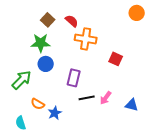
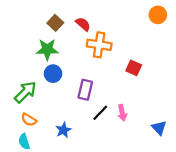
black line: (87, 98) -> (100, 113), turned -35
pink arrow: (106, 98) -> (122, 113), turned -48
orange semicircle: (38, 104) -> (29, 120), moved
blue triangle: (132, 105) -> (159, 128), moved, turned 32

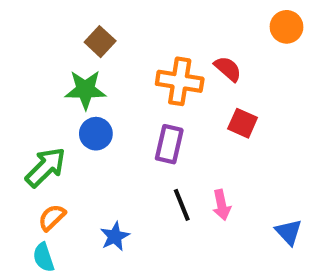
red semicircle: (83, 24) -> (228, 69), moved
purple rectangle: (85, 90) -> (169, 144), moved
black line: (100, 113) -> (182, 205), turned -66
orange semicircle: (29, 120) -> (52, 217), turned 105

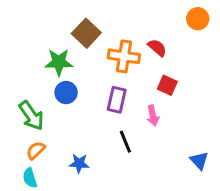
brown square: (100, 42) -> (86, 33), moved, size x1.4
green arrow: (46, 167) -> (31, 116), turned 100
pink arrow: (222, 205) -> (153, 116), moved
blue star: (115, 236) -> (79, 163), turned 30

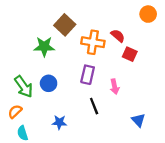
red square: (167, 85) -> (130, 54), moved
blue circle: (66, 93) -> (49, 83), moved
orange semicircle: (36, 150) -> (15, 111), moved
blue triangle: (199, 161) -> (138, 120), moved

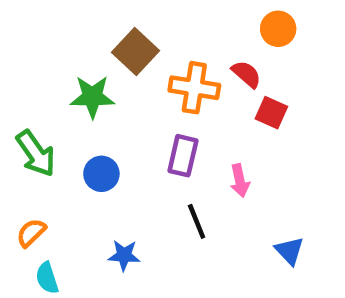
orange circle: (148, 14) -> (278, 29), moved
green arrow: (24, 87) -> (36, 153), moved

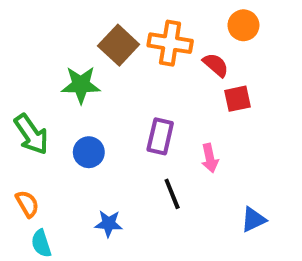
orange cross: (194, 88) -> (170, 43), moved
red square: (271, 113) -> (238, 99), turned -36
orange semicircle: (31, 233) -> (27, 204), turned 104
blue triangle: (289, 251) -> (253, 220), turned 48

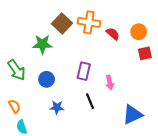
orange circle: (243, 25) -> (139, 32), moved
red square: (238, 99) -> (145, 53), moved
blue triangle: (253, 220) -> (132, 115), size x1.5
blue star: (109, 224) -> (57, 107), moved

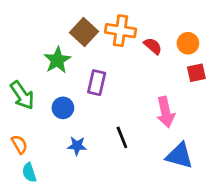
green star: (42, 44) -> (57, 60), turned -30
purple rectangle: (84, 71) -> (97, 83), moved
pink arrow: (110, 82) -> (165, 112), moved, size x1.5
blue triangle: (132, 115) -> (180, 156), turned 40

